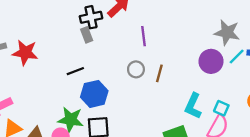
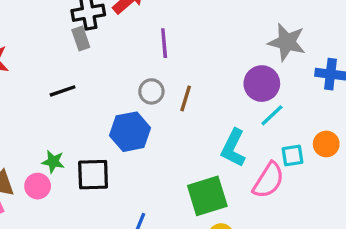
cyan line: (237, 56) -> (272, 115), moved
blue hexagon: (94, 94) -> (130, 132), moved
cyan square: (221, 108) -> (293, 155), moved, turned -35
green star: (71, 120) -> (53, 162), size x0.6

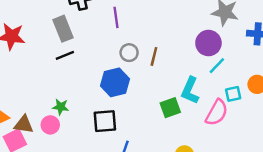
gray rectangle: (81, 38) -> (63, 29), moved, size x1.5
purple line: (164, 43) -> (116, 17), moved
black square: (93, 175) -> (105, 121), moved
green square: (207, 196) -> (170, 108), moved, size x0.7

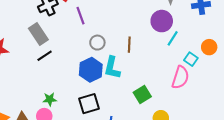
brown line: (154, 56) -> (129, 45), moved
cyan L-shape: (190, 90) -> (112, 68), moved
cyan square: (233, 94) -> (191, 59), turned -32
green square: (170, 108) -> (142, 94), moved

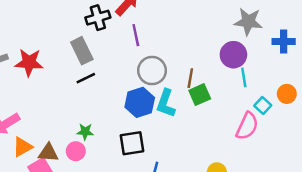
cyan line: (173, 38) -> (244, 77), turned -49
gray circle: (97, 43) -> (152, 71), size x1.5
green square: (142, 94) -> (200, 95), moved

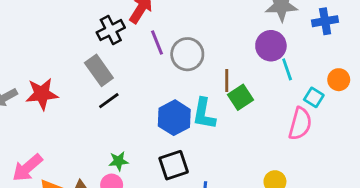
gray circle: (152, 71) -> (187, 54), moved

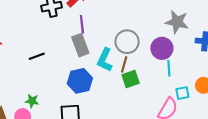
gray circle: (187, 54) -> (127, 42), moved
gray rectangle: (99, 70) -> (80, 45), moved
cyan square: (314, 97) -> (182, 93), turned 32
cyan L-shape: (204, 114) -> (105, 60), moved

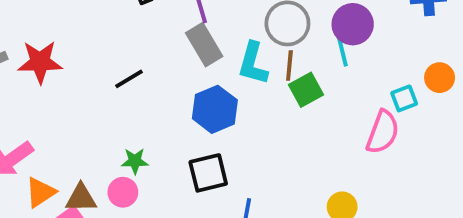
cyan line: (169, 68) -> (342, 52), moved

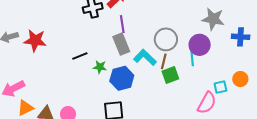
cyan L-shape: (253, 63) -> (145, 57), turned 110
green star: (135, 161) -> (100, 67), moved

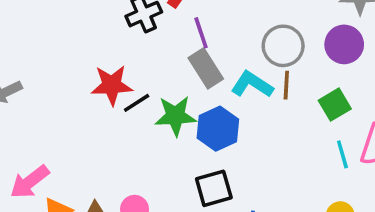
red star: (35, 40) -> (112, 85), moved
cyan line: (192, 58) -> (342, 154), moved
green star: (100, 67) -> (175, 116), size x1.6
green square: (170, 75) -> (335, 105), moved

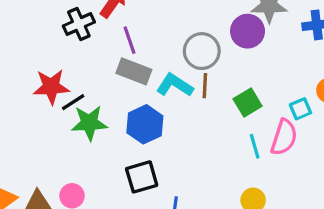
purple circle: (344, 44) -> (248, 31), moved
gray rectangle: (206, 68) -> (134, 71), turned -36
green star: (175, 116) -> (89, 123), moved

